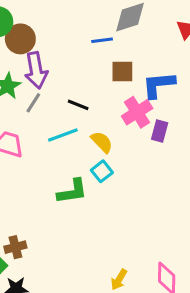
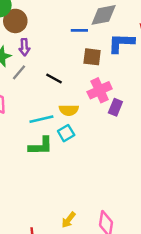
purple arrow: (36, 70) -> (24, 47), size x0.6
blue L-shape: (159, 85) -> (121, 43), moved
cyan line: (63, 135) -> (41, 119), moved
yellow semicircle: (102, 142) -> (69, 110), turned 126

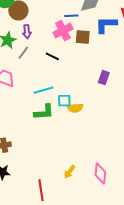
pink cross: (100, 90) -> (63, 31), moved
yellow semicircle: (69, 110) -> (75, 108), moved
cyan square: (66, 133) -> (64, 101), turned 32

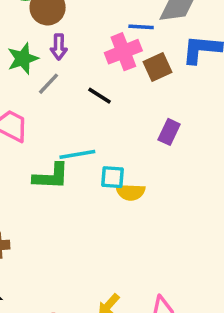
brown square: (83, 37) -> (158, 67), turned -35
purple rectangle: (104, 78) -> (169, 132), moved
green L-shape: (44, 112) -> (51, 176), moved

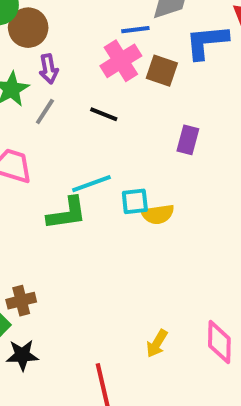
brown square: (158, 67) -> (162, 71), turned -36

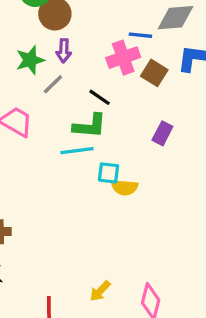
green L-shape: (67, 213) -> (90, 126), moved

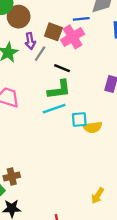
brown square: (154, 73) -> (53, 32), moved
gray line: (53, 84) -> (40, 54), moved
yellow arrow: (100, 291) -> (98, 196), moved

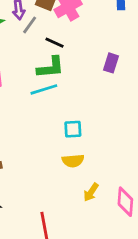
cyan square: (79, 119) -> (73, 129), moved
yellow semicircle: (93, 127) -> (73, 161), moved

